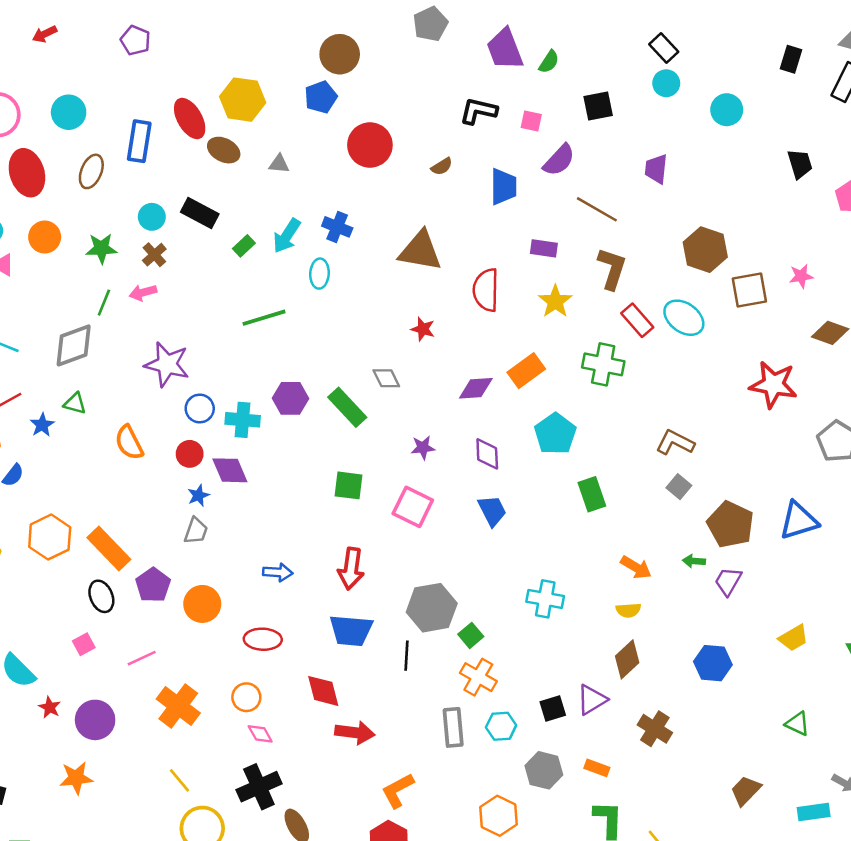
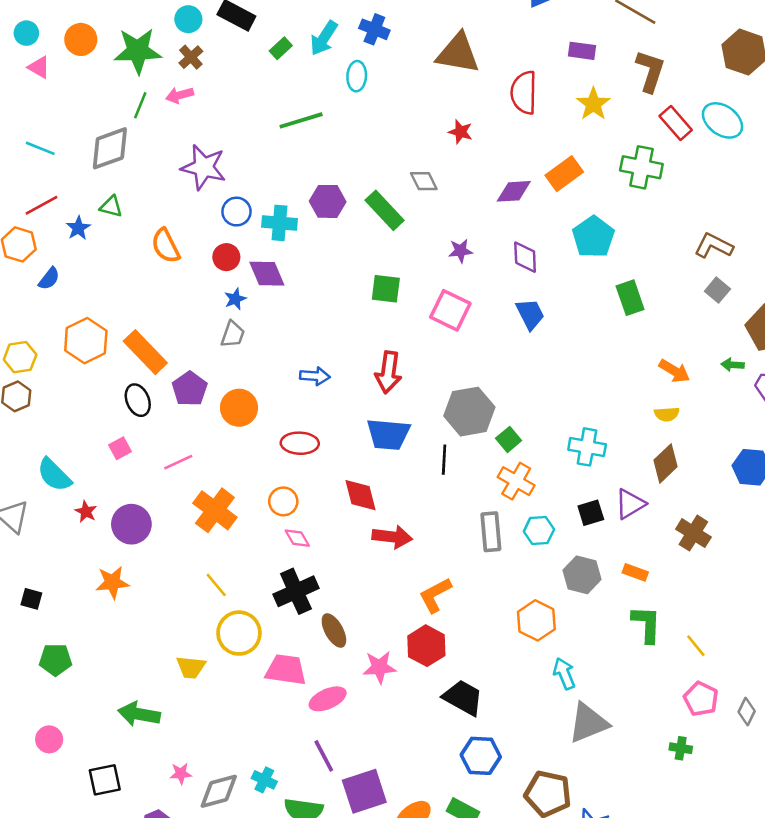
green star: (101, 248) -> (138, 51), size x1.5
cyan cross: (545, 599) -> (587, 447), moved

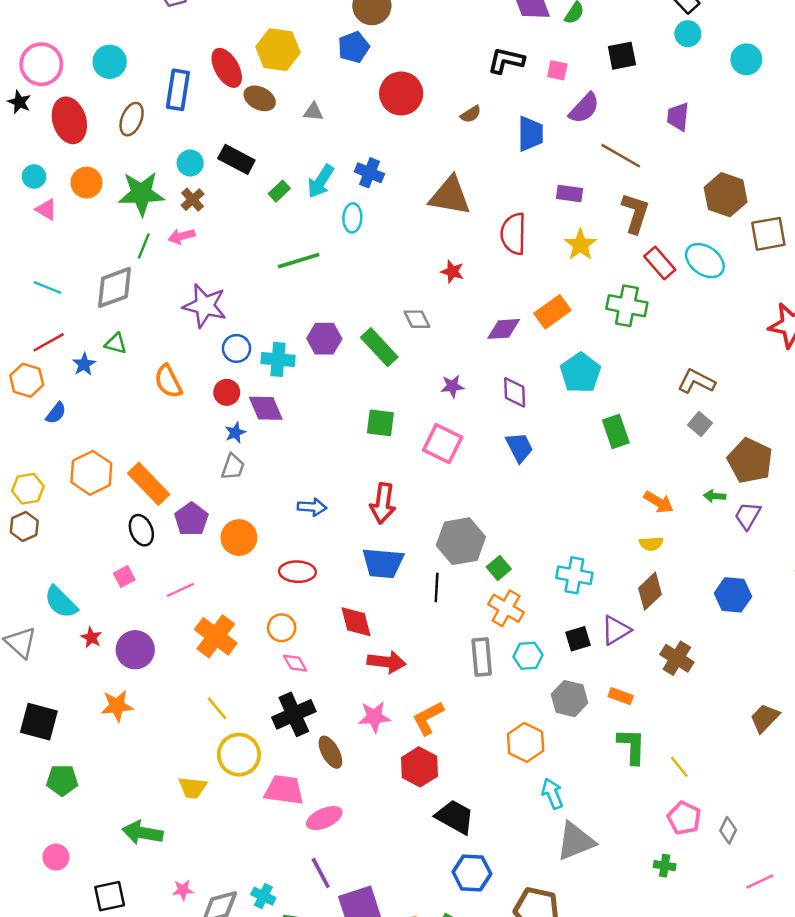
black square: (31, 599) -> (39, 722), size x1.8
pink star: (379, 667) -> (374, 717), moved

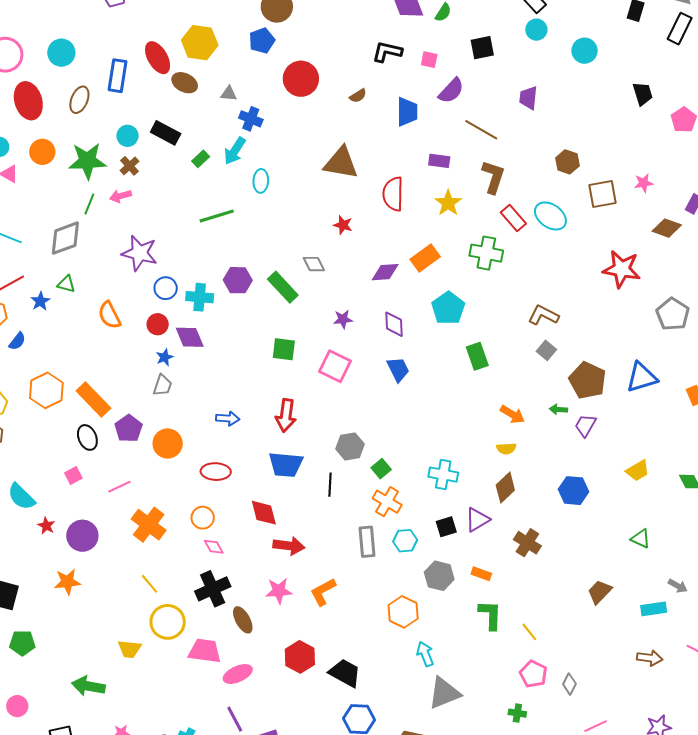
blue cross: (369, 173) -> (251, 119), moved
brown hexagon: (726, 195) -> (567, 162), size x0.7
gray hexagon: (461, 541) -> (350, 447), size x0.7
red hexagon: (419, 767) -> (300, 657), moved

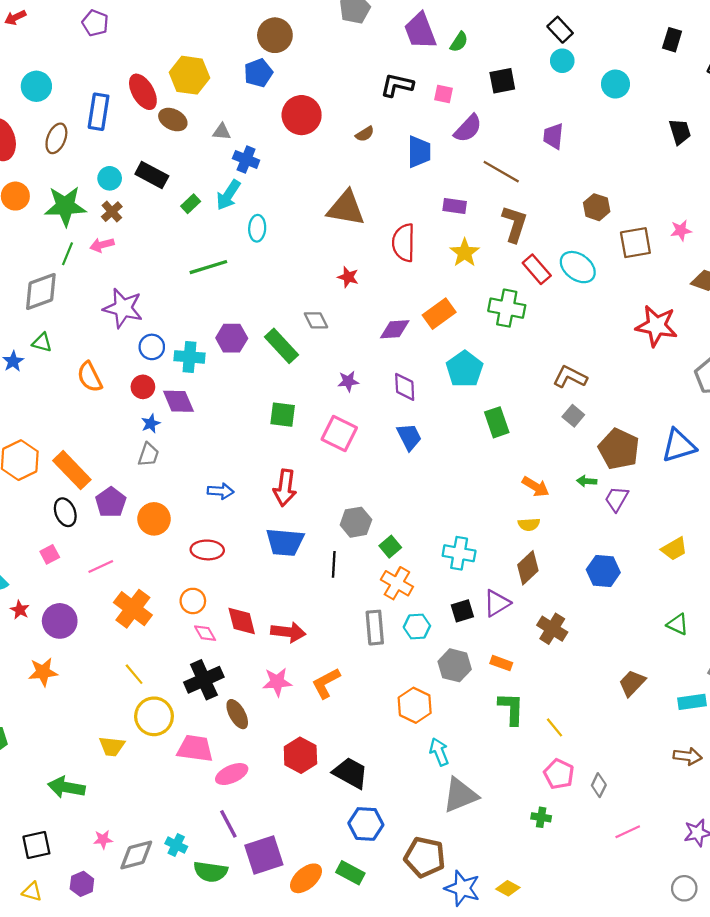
red diamond: (264, 513) -> (242, 621), moved

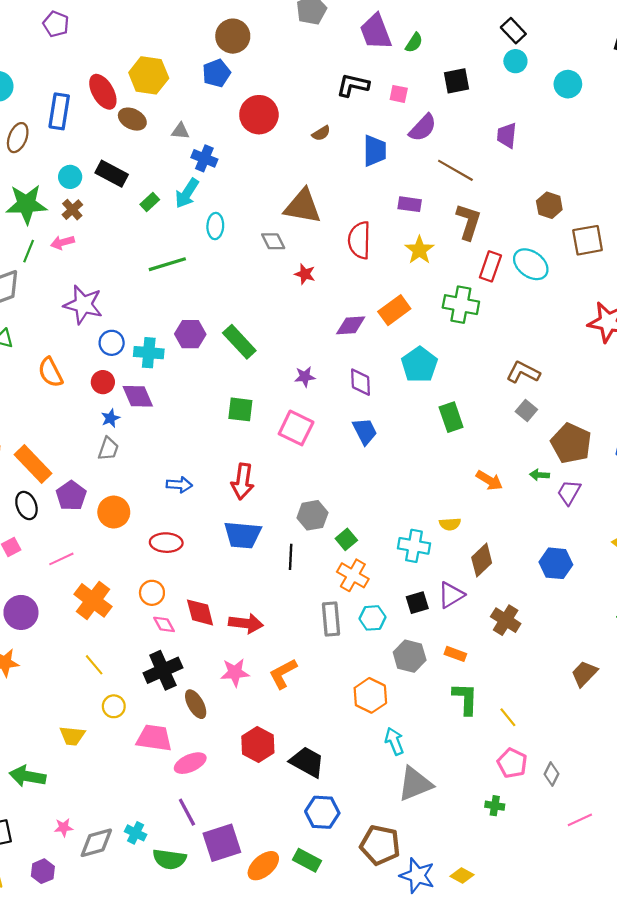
red rectangle: (537, 269) -> (490, 266), turned 60
gray diamond: (316, 320) -> (273, 241), moved
yellow semicircle: (529, 524) -> (450, 524), moved
yellow circle: (154, 716) -> (114, 706), size x0.6

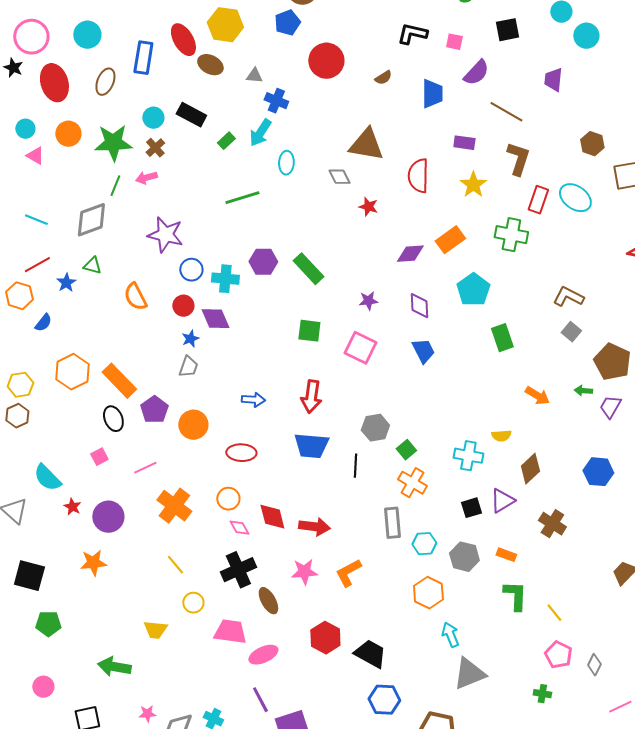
cyan circle: (568, 84) -> (586, 36), moved
cyan hexagon: (372, 618) -> (424, 544), moved

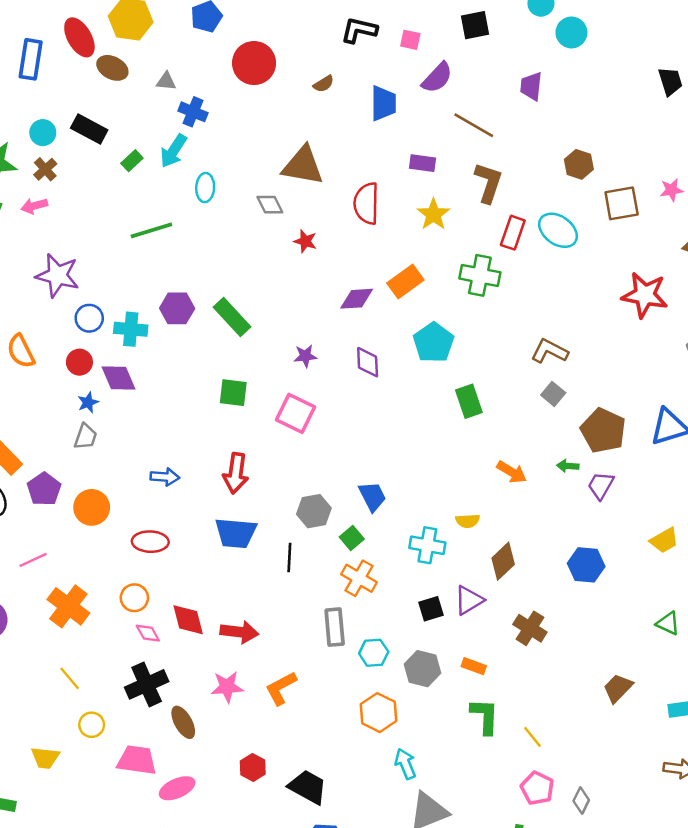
blue trapezoid: (423, 351) -> (372, 496), moved
red hexagon: (325, 638) -> (253, 767), size x0.7

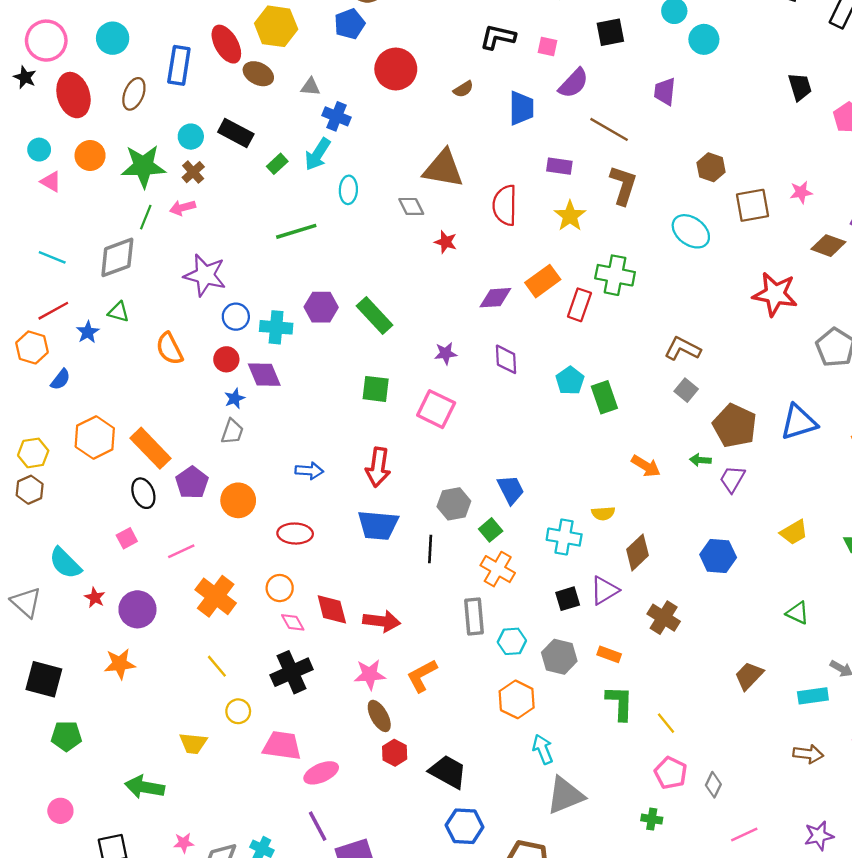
red rectangle: (513, 233) -> (579, 305), moved
cyan pentagon: (433, 343) -> (570, 381), moved, size x0.7
brown ellipse: (183, 722) -> (379, 716), moved

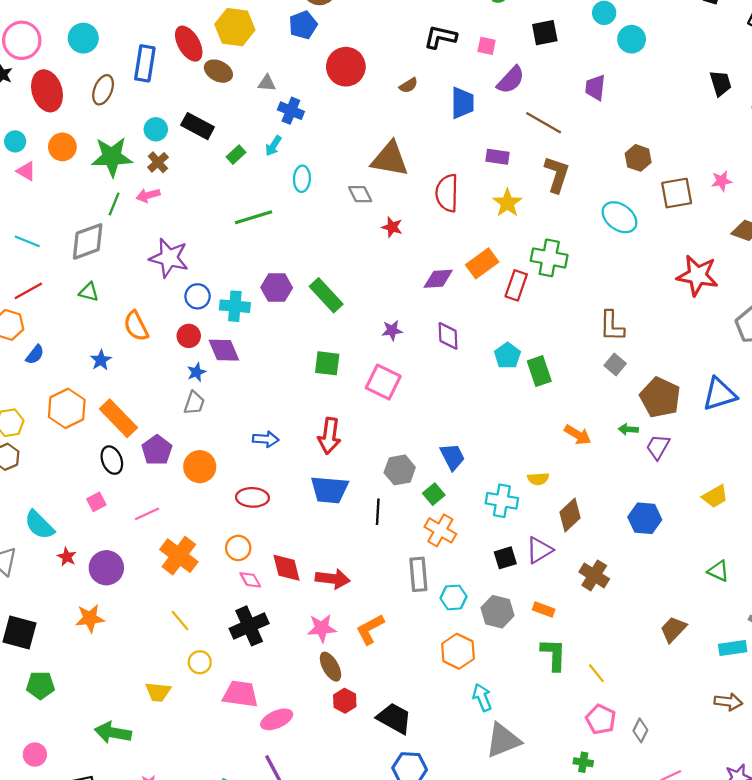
cyan arrow: (318, 154) -> (273, 146), size x0.7
blue star: (88, 332) -> (101, 360), moved
brown L-shape: (683, 349) -> (612, 326), turned -116

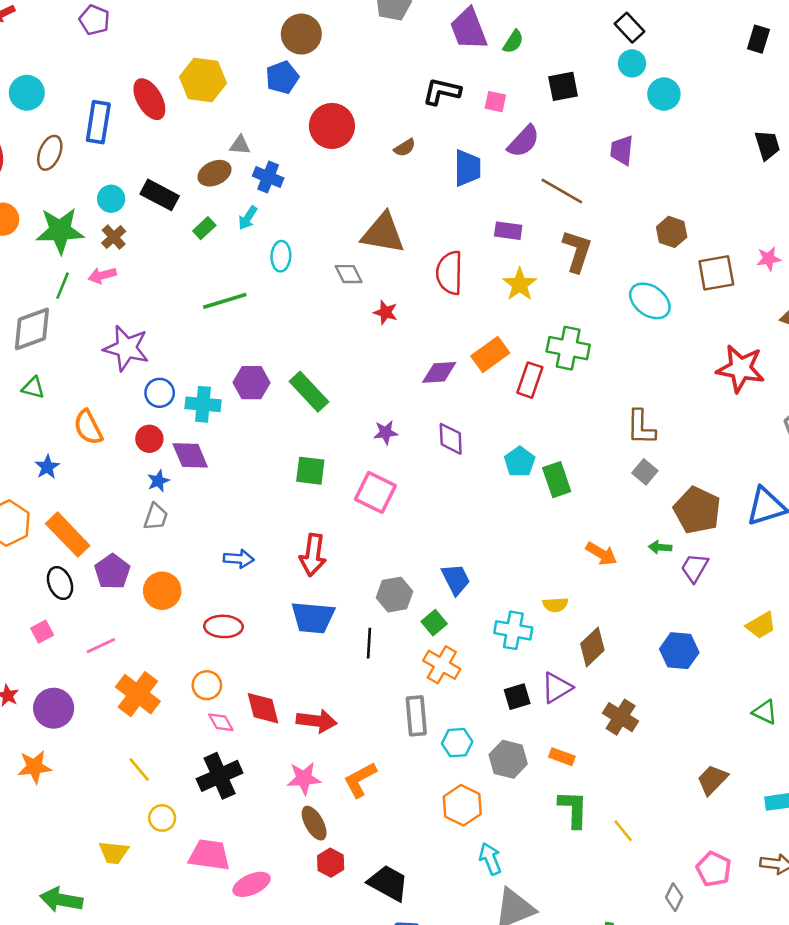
brown ellipse: (218, 71) -> (214, 173), moved, turned -52
pink pentagon: (601, 719) -> (714, 869), moved

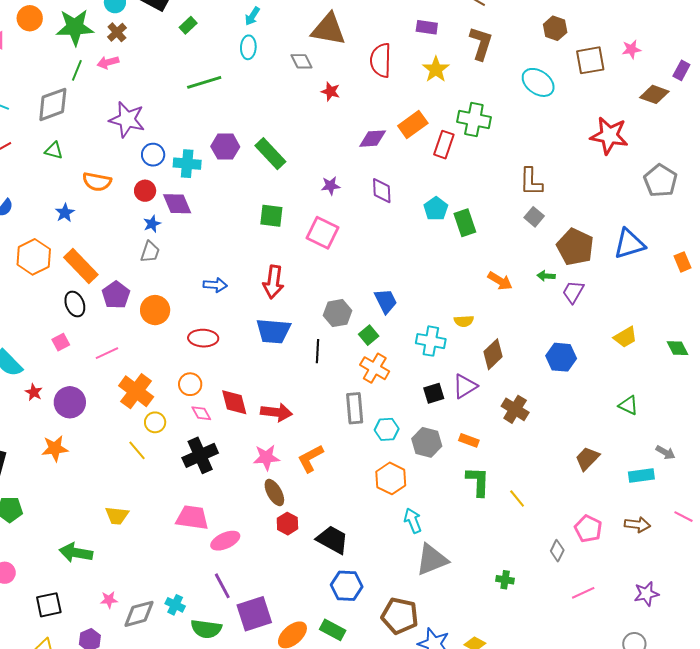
cyan arrow: (248, 218) -> (252, 16), moved
orange semicircle: (88, 427) -> (97, 182), turned -52
yellow circle: (162, 818) -> (155, 422), moved

